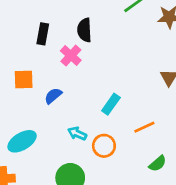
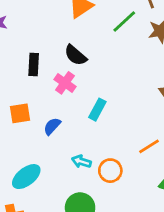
black semicircle: (84, 30) -> (76, 55), turned -40
cyan rectangle: (111, 104) -> (97, 110), moved

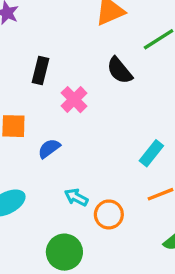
black semicircle: (76, 55) -> (120, 70), moved
cyan rectangle: (97, 110) -> (151, 153), moved

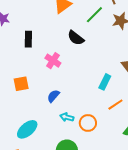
black rectangle: (40, 71) -> (28, 39), moved
blue semicircle: (49, 148) -> (53, 96), moved

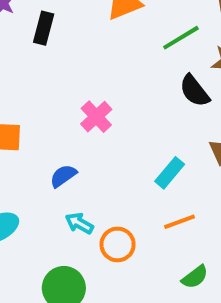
black semicircle: (76, 38) -> (194, 91), moved
black rectangle: (28, 39) -> (44, 28), moved
pink cross: (53, 61) -> (96, 117), moved

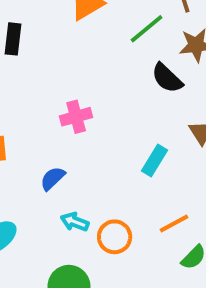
pink cross: (96, 117) -> (76, 117), turned 36
orange line: (180, 222) -> (174, 223), moved

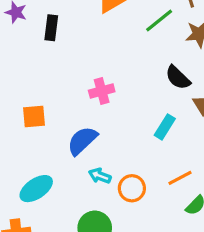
black semicircle: (167, 78) -> (178, 78), moved
blue semicircle: (53, 178) -> (82, 141), size x1.5

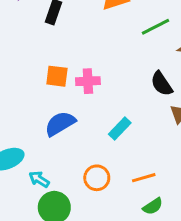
orange square: (34, 117) -> (57, 76), moved
cyan rectangle: (165, 127) -> (120, 129), moved
cyan arrow: (100, 176) -> (39, 179), moved

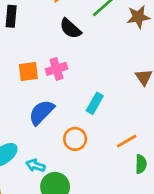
black semicircle: (162, 84) -> (70, 28), moved
orange circle: (97, 178) -> (75, 139), moved
green semicircle: (153, 206) -> (141, 164), turned -42

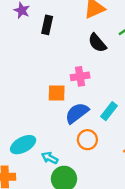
orange square: (28, 72) -> (57, 93), moved
blue semicircle: (42, 112) -> (77, 113), moved

